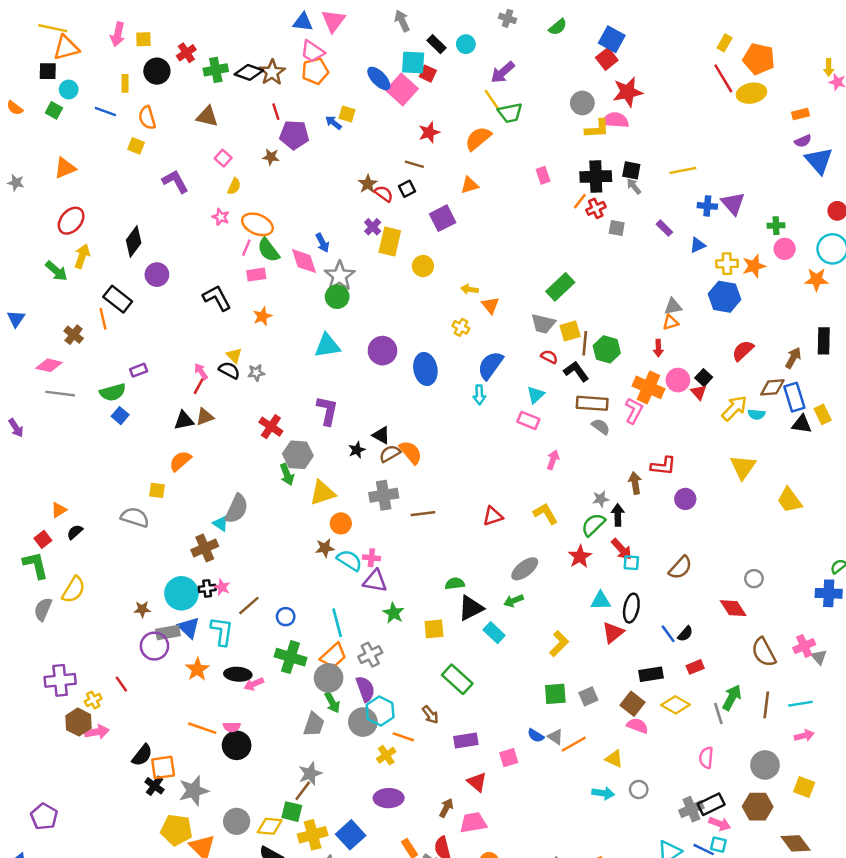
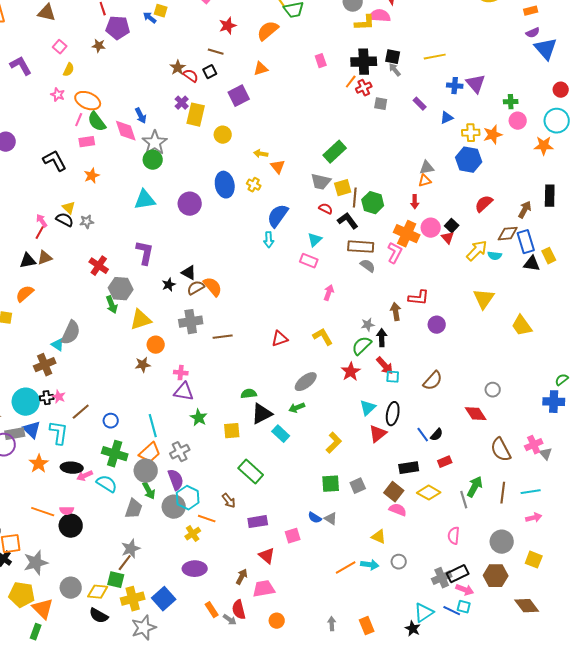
blue ellipse: (425, 369) -> (225, 185), moved
cyan semicircle: (349, 560) -> (107, 484), moved
cyan triangle: (601, 601) -> (368, 408), turned -42
orange line: (574, 744) -> (346, 568), moved

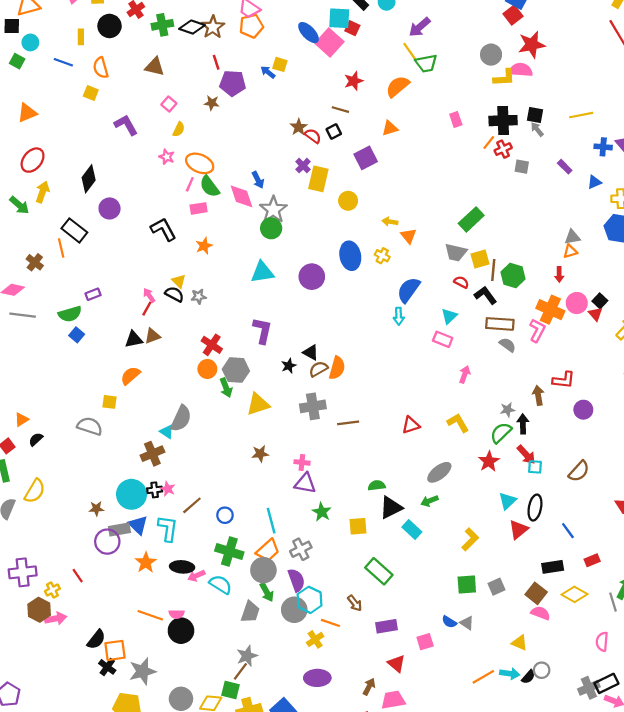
orange semicircle: (213, 287) -> (337, 368), turned 55
orange circle: (156, 345) -> (207, 369), moved
black semicircle: (437, 435) -> (528, 677), moved

